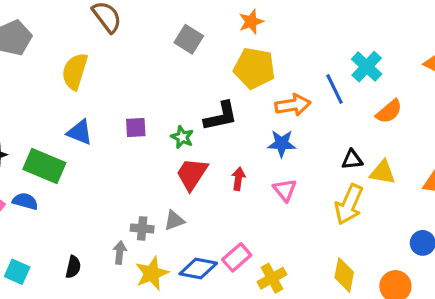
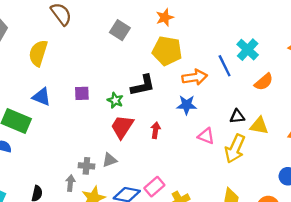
pink triangle: (285, 190) -> (206, 136), moved, turned -30

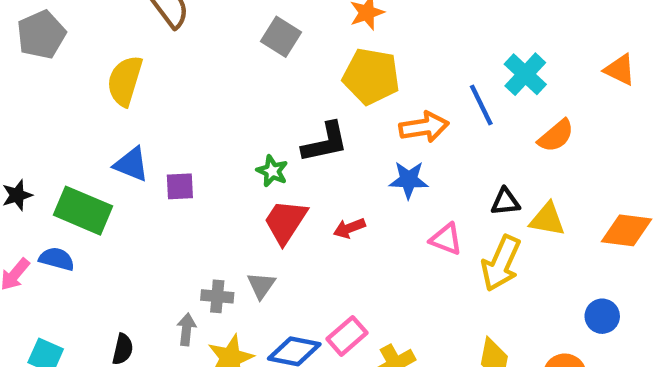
purple square: (82, 93) -> (180, 186), moved
red arrow: (156, 130) -> (349, 228), turned -119
gray triangle: (109, 160) -> (261, 285), turned -35

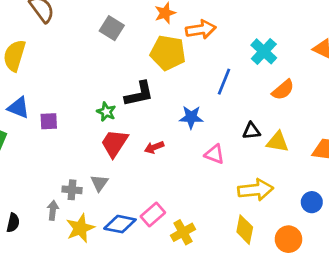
blue line: (481, 105) -> (224, 82), moved, turned 48
orange arrow: (424, 127) -> (201, 30), moved
yellow arrow: (501, 263) -> (256, 190), moved, turned -120

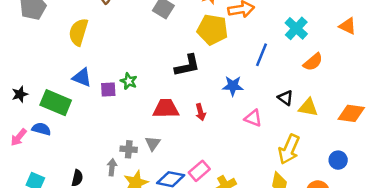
green star: (106, 112) -> (129, 81), moved
black triangle: (251, 131) -> (285, 98), turned 42
red trapezoid: (114, 143) -> (166, 109), turned 56
red arrow: (154, 147) -> (200, 112), turned -84
yellow arrow: (256, 190) -> (289, 149), turned 120

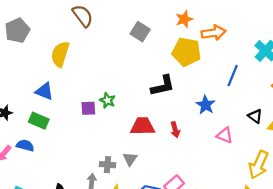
blue triangle: (82, 77) -> (44, 91), moved
blue star: (233, 86) -> (206, 105), turned 30
green rectangle: (56, 103) -> (39, 121), size x0.7

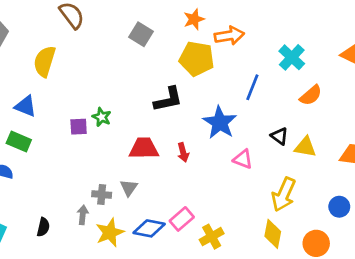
blue star: (206, 105) -> (220, 123), size x1.4

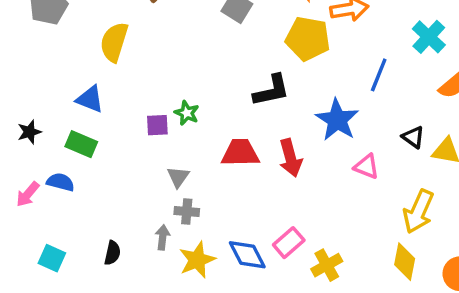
red arrow: (183, 152) -> (290, 158), size x1.5
gray triangle: (129, 188) -> (178, 177), moved
blue diamond: (149, 228) -> (247, 255), turned 52

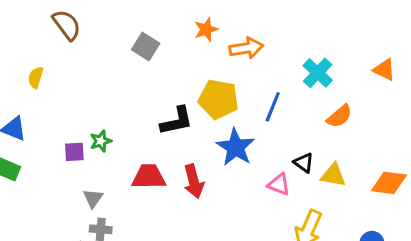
yellow pentagon: (308, 39) -> (218, 99), moved
yellow semicircle: (114, 42) -> (36, 77), size x0.6
green star: (187, 113) -> (101, 141), turned 30
pink triangle: (367, 167) -> (279, 184), moved

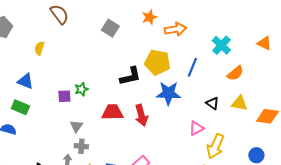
blue star: (236, 147) -> (168, 93), turned -30
yellow triangle: (333, 175) -> (239, 103), moved
pink triangle: (279, 184) -> (196, 128), moved, turned -49

